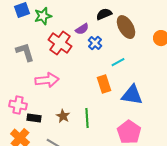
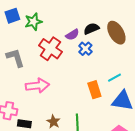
black semicircle: (104, 14) -> (91, 29), moved
cyan line: (118, 62) -> (114, 78), moved

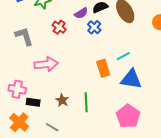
red cross: (50, 49) -> (59, 27), size x0.6

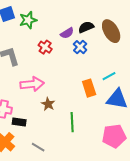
brown star: (62, 100) -> (48, 104), moved
pink pentagon: (128, 116) -> (114, 136), turned 30

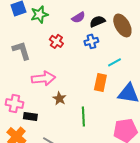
purple semicircle: (67, 33) -> (78, 17), moved
blue cross: (80, 47) -> (91, 41), turned 32
cyan line: (109, 76) -> (114, 62), moved
orange rectangle: (89, 88) -> (100, 82), turned 30

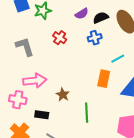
pink arrow: (43, 78) -> (35, 81), moved
black rectangle: (30, 116) -> (42, 115), moved

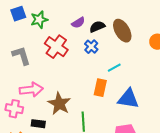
red cross: (60, 38) -> (56, 47), size x1.6
blue cross: (95, 38) -> (91, 47), turned -32
brown star: (63, 95) -> (59, 104), size x1.6

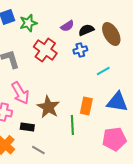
blue cross: (91, 47) -> (80, 50), turned 32
orange rectangle: (100, 88) -> (86, 106), moved
pink arrow: (31, 90) -> (20, 93), turned 65

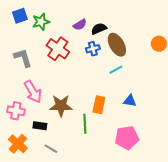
brown ellipse: (111, 34) -> (117, 45), moved
blue triangle: (117, 102) -> (130, 101), size x0.6
brown star: (48, 107) -> (61, 106), turned -30

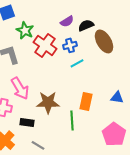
green star: (41, 22) -> (25, 30), moved, turned -30
blue cross: (93, 49) -> (70, 45), moved
cyan line: (116, 70) -> (77, 63), moved
pink pentagon: (127, 138) -> (114, 134), turned -30

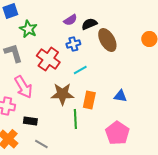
red cross: (45, 45) -> (48, 59), moved
cyan line: (77, 63) -> (80, 70), moved
brown star: (48, 102) -> (62, 94), moved

